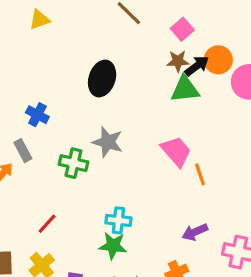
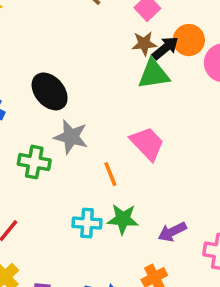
black ellipse: (102, 79) -> (50, 91), moved, turned -56
orange line: (200, 174) -> (110, 174), moved
green star: (113, 246) -> (123, 219), moved

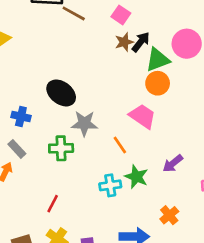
orange circle: (189, 40) -> (158, 83), moved
green triangle: (154, 74) -> (158, 60), moved
green star: (123, 219) -> (136, 177), turned 30
purple arrow: (172, 232) -> (173, 164), moved

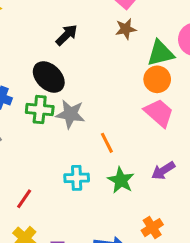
black arrow: (141, 42) -> (67, 35), moved
pink trapezoid: (143, 116) -> (159, 113), moved
green cross: (61, 148) -> (40, 109), moved
cyan cross: (110, 185) -> (77, 178), moved

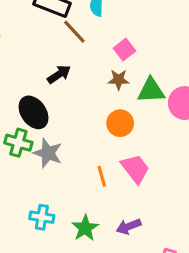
green triangle: (160, 53) -> (151, 90), moved
orange circle: (157, 79) -> (120, 123), moved
orange line: (107, 143) -> (102, 176), moved

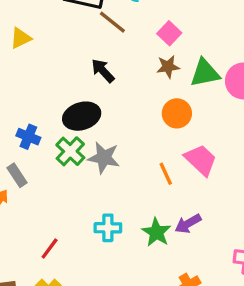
black arrow: (59, 74) -> (103, 71), turned -90
black ellipse: (34, 112) -> (82, 116), turned -64
green cross: (18, 143) -> (70, 151), turned 36
purple arrow: (129, 226) -> (188, 224), moved

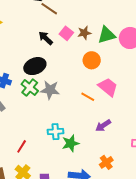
pink square: (169, 33) -> (66, 33), moved
orange line: (166, 174) -> (88, 97), turned -32
green star: (156, 232) -> (71, 143), moved, turned 30

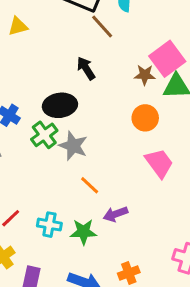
pink square: (66, 33) -> (167, 59), moved, size x1.6
orange line: (88, 97) -> (90, 185), moved
purple arrow: (103, 126) -> (115, 214), moved
cyan cross: (55, 132) -> (49, 225), moved

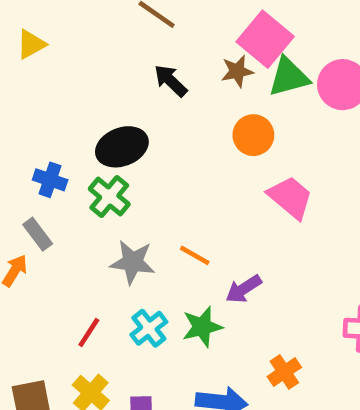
black arrow: (86, 68) -> (171, 81), moved
gray star: (73, 146) -> (133, 262), moved
cyan cross: (49, 225) -> (149, 328), turned -35

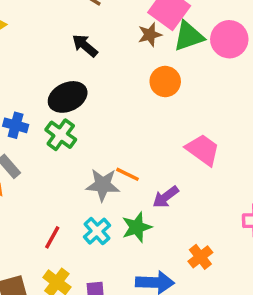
black arrow: (171, 81) -> (85, 46), moved
pink trapezoid: (290, 197) -> (203, 150), moved
gray star: (133, 262) -> (103, 185), moved

